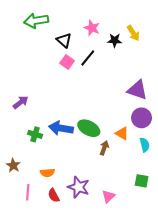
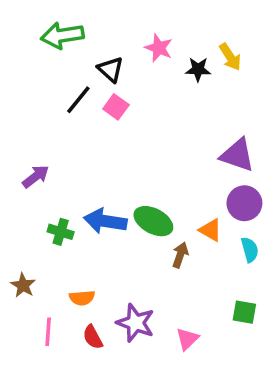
black line: (88, 58) -> (78, 100), moved

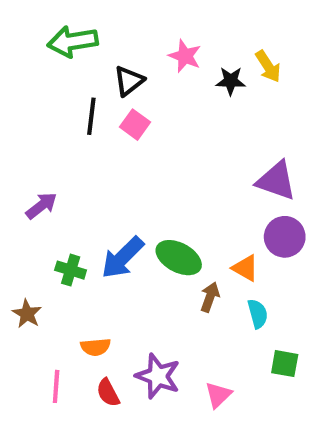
black triangle: (111, 69) -> (129, 81), turned 40
black line: (78, 100) -> (91, 116), turned -32
blue arrow: (105, 221) -> (123, 258), turned -54
cyan semicircle: (250, 250) -> (258, 314), moved
brown star: (23, 285) -> (27, 314), moved

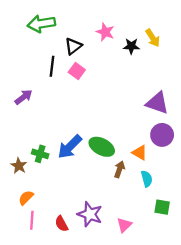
purple arrow: (42, 206) -> (24, 97), moved
brown star: (27, 314) -> (19, 166), moved
orange semicircle: (96, 347) -> (26, 198), moved, turned 140

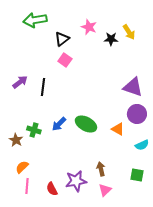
black line: (52, 66) -> (43, 87), moved
blue arrow: (70, 147) -> (59, 124), size x0.7
brown arrow: (119, 169) -> (101, 169), moved, turned -32
cyan semicircle: (147, 179) -> (142, 145), moved, turned 80
purple star: (90, 214) -> (76, 181), turned -30

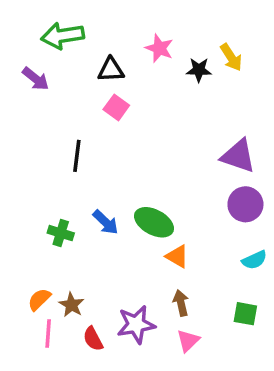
black triangle: (62, 39) -> (111, 70), turned 35
purple arrow: (20, 82) -> (36, 79), moved, turned 77
blue arrow: (59, 124) -> (106, 222), turned -91
orange triangle: (118, 129) -> (177, 256), moved
brown star: (16, 140) -> (71, 305), moved

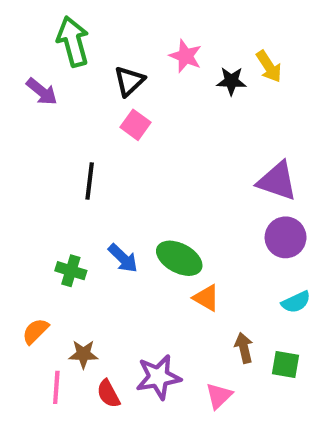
green arrow: (63, 36) -> (73, 41), turned 84
black triangle: (111, 70) -> (129, 81), turned -40
orange semicircle: (39, 299) -> (35, 331), moved
brown arrow: (181, 303) -> (244, 348), moved
brown star: (71, 305) -> (83, 354), turned -30

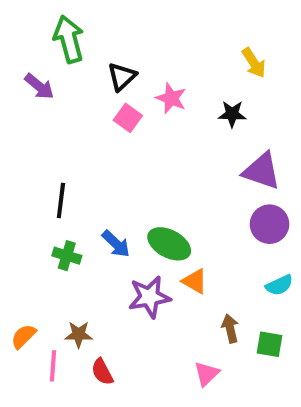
pink star: (185, 56) -> (171, 98), moved
black star: (231, 81) -> (232, 114), moved
black line: (90, 181) -> (61, 201), moved
orange semicircle: (35, 331) -> (23, 336), moved
purple star: (158, 377) -> (149, 297), moved

